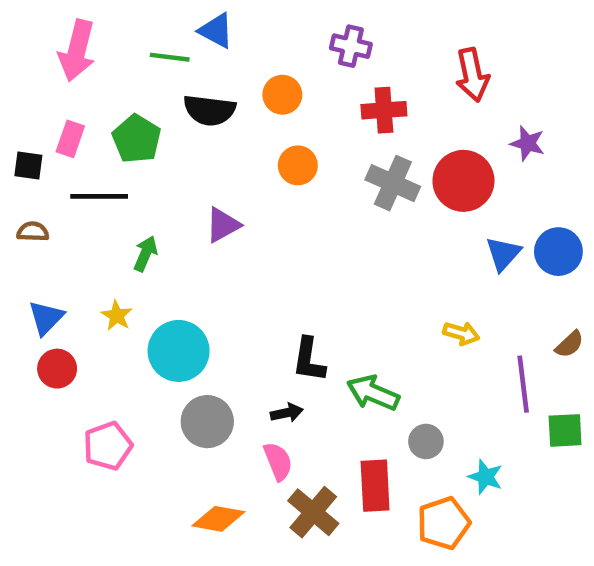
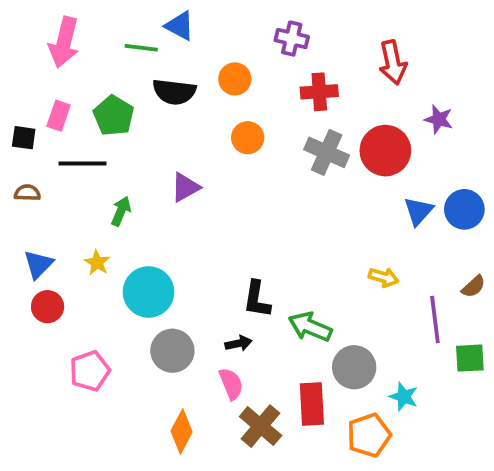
gray circle: (426, 441) -> (354, 367), size x1.5
orange diamond: (218, 519) -> (182, 432), turned -72

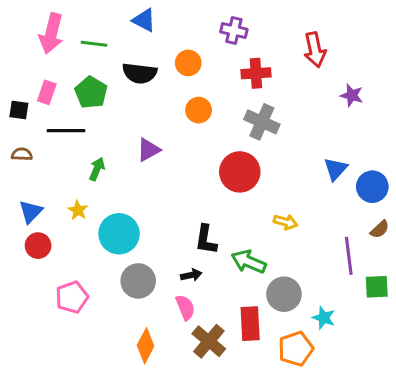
green line: (141, 48) -> (94, 44), moved
red circle: (385, 151) -> (240, 172), moved
blue circle: (464, 209) -> (372, 187), moved
yellow arrow: (384, 277) -> (285, 222), moved

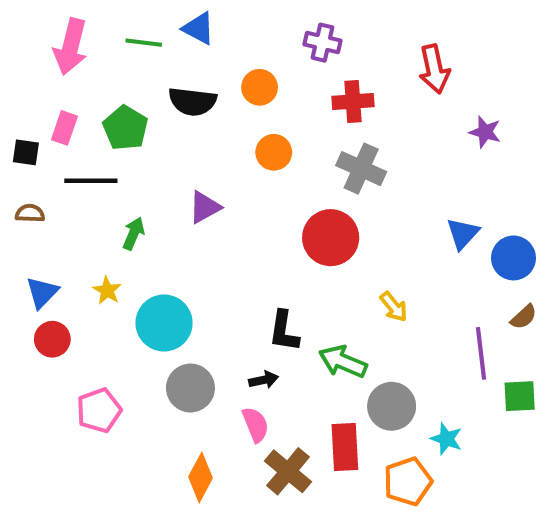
green line: (94, 44) -> (144, 43), moved
yellow arrow: (285, 222) -> (394, 307), turned 35

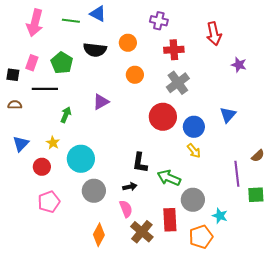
gray cross: (361, 169) -> (178, 83), turned 30
blue circle: (514, 258) -> (194, 127), moved
red circle: (52, 339) -> (42, 167), moved

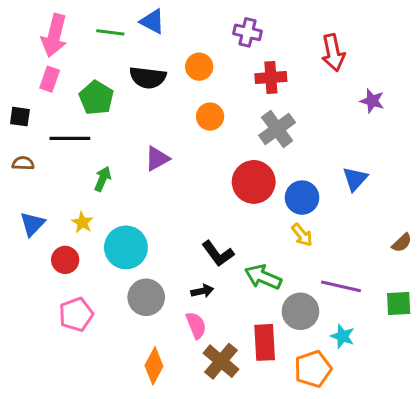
pink rectangle: (32, 63) -> (50, 79), moved
black L-shape: (140, 163) -> (218, 254), turned -45
purple line: (237, 174) -> (341, 286), moved, turned -70

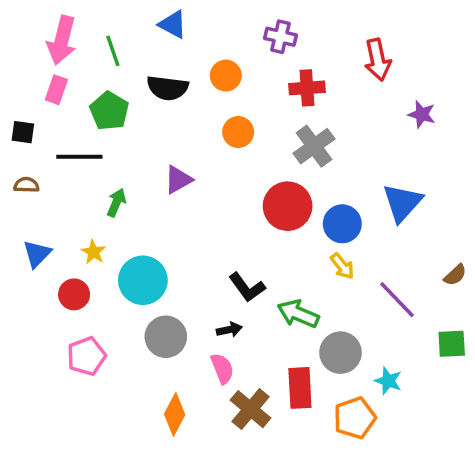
green line: (110, 32) -> (113, 51), moved, turned 64
blue triangle: (355, 179) -> (402, 203), size x1.4
purple line: (341, 286) -> (397, 300), moved, turned 33

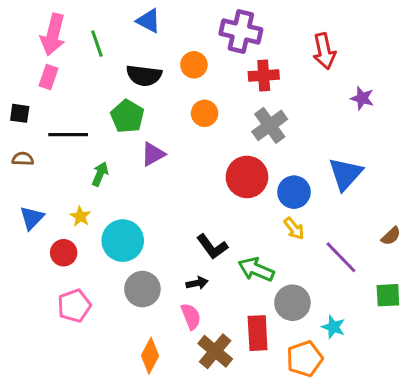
purple cross: (281, 37) -> (241, 31), size x1.5
green pentagon: (109, 111) -> (127, 116), moved

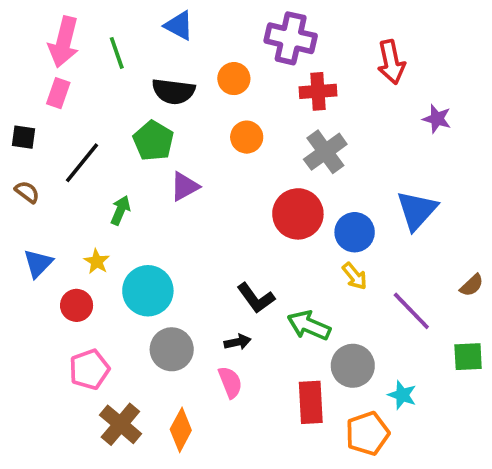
black line: (68, 135) -> (82, 163), turned -51
brown semicircle: (23, 159) -> (27, 192), turned 35
brown cross: (215, 351) -> (120, 424), moved

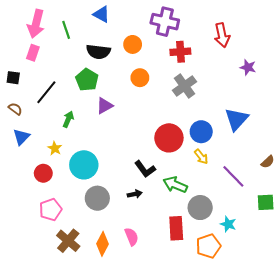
red circle: (298, 214) -> (169, 138), moved
blue triangle: (38, 263) -> (21, 137), moved
pink semicircle: (230, 382) -> (132, 237), moved

